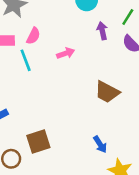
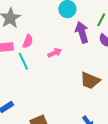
purple arrow: (102, 31) -> (82, 32), size x1.5

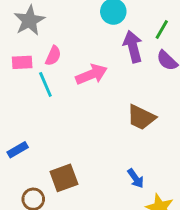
pink arrow: (55, 53) -> (91, 74), size x1.5

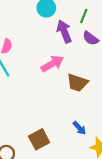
pink arrow: (91, 74) -> (52, 64), moved
brown square: (64, 178) -> (39, 139), moved

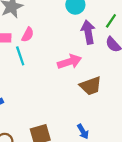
brown trapezoid: (77, 83) -> (91, 86), turned -50

